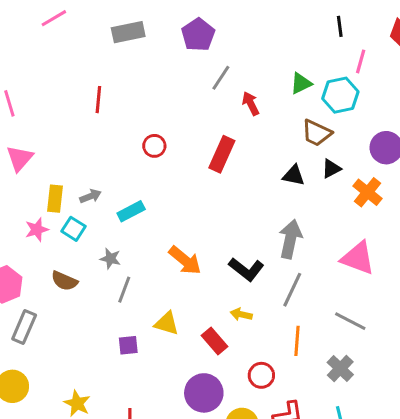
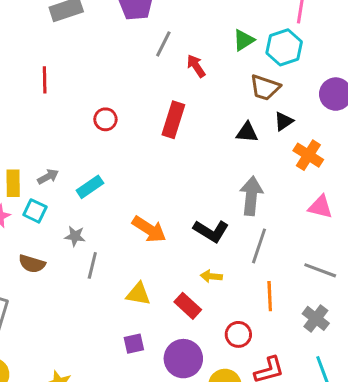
orange cross: (367, 192) -> (308, 155), moved
pink triangle: (358, 258) -> (320, 207), size x0.7
purple square: (128, 345) -> (134, 344), moved

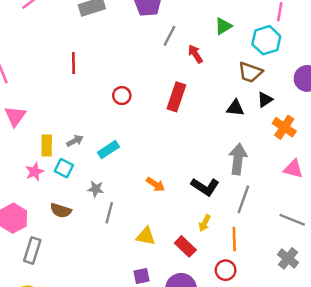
green triangle: (244, 40) -> (223, 26), moved
orange arrow: (149, 229) -> (155, 184), size x0.7
yellow arrow: (211, 276) -> (205, 223), turned -70
orange line: (270, 296) -> (234, 239), moved

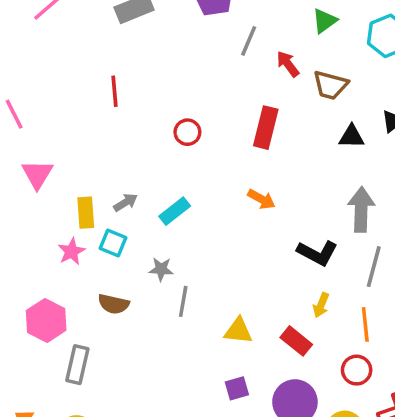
brown trapezoid: (250, 72) -> (330, 85), moved
orange arrow: (155, 184) -> (261, 199), moved

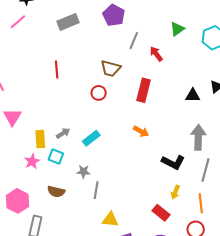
brown trapezoid: (330, 85) -> (111, 68), moved
yellow triangle: (238, 331) -> (110, 220), moved

